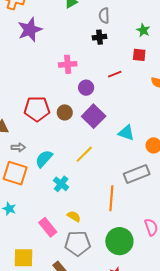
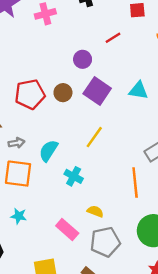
pink cross: (68, 64) -> (45, 14), moved
cyan triangle: (126, 133) -> (138, 90), moved

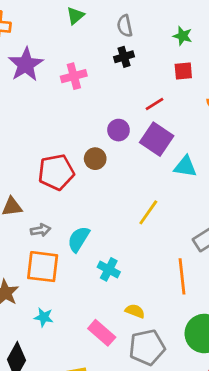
purple square: (97, 91) -> (157, 139), moved
brown circle: (63, 93) -> (95, 159), moved
yellow line: (94, 137) -> (148, 212), moved

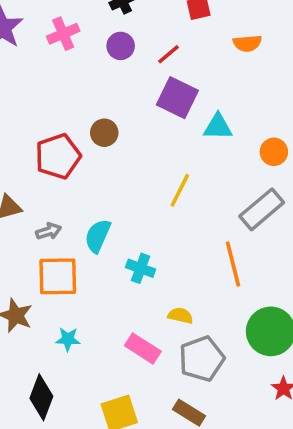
purple circle: (118, 130) -> (121, 46), moved

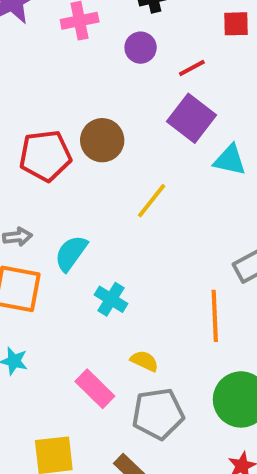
brown circle: (104, 133) -> (102, 140), size x1.4
yellow line: (180, 190) -> (152, 201), moved

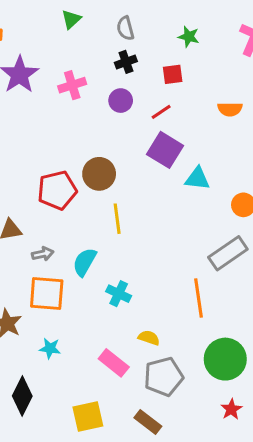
red square: (236, 24) -> (173, 74), moved
yellow line: (152, 201) -> (117, 219), moved, turned -40

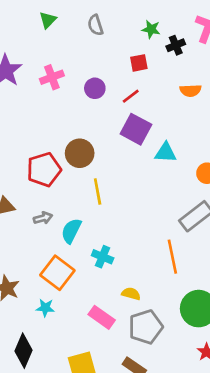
black cross: (126, 62) -> (176, 45), moved
gray arrow: (43, 254) -> (43, 218), moved
orange square: (47, 293) -> (57, 273), moved, turned 36

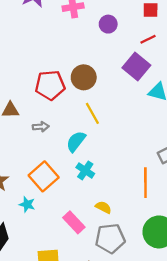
red line: (131, 96) -> (148, 39), moved
yellow line: (98, 191) -> (92, 113), turned -30
cyan semicircle: (71, 231) -> (76, 141), moved

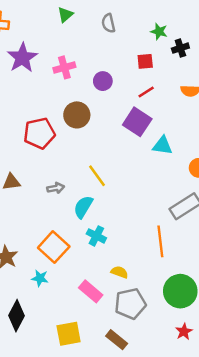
brown circle: (84, 77) -> (77, 115), moved
red pentagon: (50, 85) -> (39, 133), moved
gray arrow: (41, 127) -> (56, 188), moved

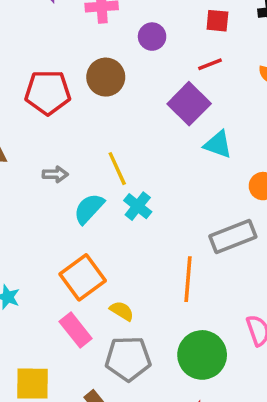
cyan cross: (96, 236) -> (138, 206), moved
orange square: (54, 247) -> (83, 277), moved

